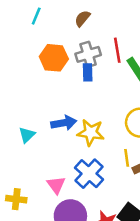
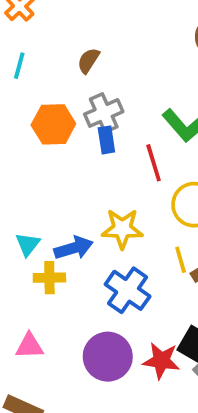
red line: (117, 50) -> (154, 163), moved
blue arrow: (64, 123) -> (74, 248), moved
pink triangle: (56, 185) -> (30, 346), moved, turned -48
yellow cross: (16, 199) -> (49, 278), moved

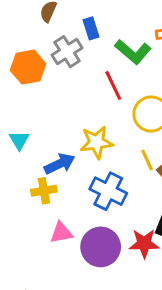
blue rectangle: (106, 140) -> (91, 28), moved
cyan triangle: (28, 244) -> (19, 140), moved
pink triangle: (30, 346) -> (61, 233), moved

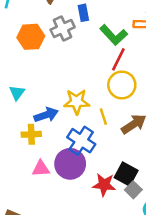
red line: (113, 85) -> (118, 59), moved, turned 45
yellow line: (147, 160) -> (103, 117), moved
purple circle: (101, 247) -> (70, 164), moved

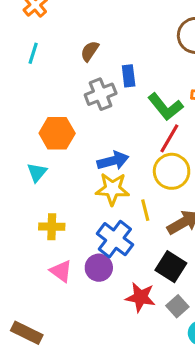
orange hexagon: (31, 37) -> (57, 133), moved
blue arrow: (46, 115) -> (113, 161), moved
purple circle: (70, 164) -> (99, 268), size x0.7
pink triangle: (41, 168) -> (61, 271), turned 36
black square: (126, 174) -> (171, 267), moved

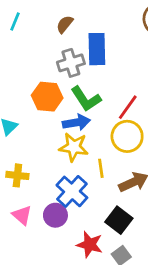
blue rectangle: (129, 76) -> (97, 49), size x1.6
green L-shape: (165, 107) -> (86, 99), moved
orange hexagon: (57, 133) -> (47, 97), moved

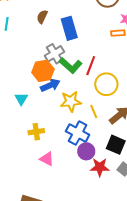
gray cross: (71, 63) -> (54, 54), moved
red line: (128, 107) -> (91, 66), moved
blue arrow: (76, 122) -> (50, 85), moved
purple circle: (55, 215) -> (86, 151), moved

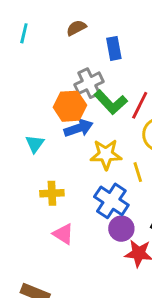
brown semicircle: (42, 17) -> (76, 28), turned 32
blue rectangle: (69, 28) -> (114, 48), size x0.7

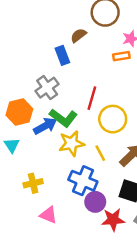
brown semicircle: (76, 28) -> (78, 35), moved
green L-shape: (111, 102) -> (63, 118), moved
orange hexagon: (70, 106) -> (19, 112), moved

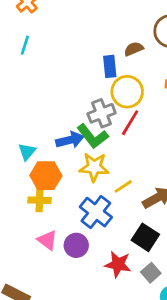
gray cross: (47, 88) -> (102, 113), moved
orange hexagon: (19, 112) -> (46, 176), moved
yellow circle: (113, 119) -> (127, 92), moved
yellow line: (100, 153) -> (123, 186), turned 70
purple circle: (95, 202) -> (76, 245), moved

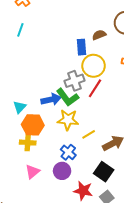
blue cross: (96, 212) -> (68, 152), size x0.7
pink triangle: (47, 240) -> (32, 172), turned 42
purple circle: (76, 245) -> (62, 171), moved

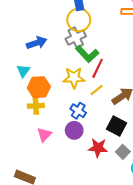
yellow circle: (94, 66) -> (79, 20), moved
red line: (95, 88) -> (98, 68), moved
green L-shape: (67, 97) -> (87, 54), moved
blue arrow: (51, 99) -> (37, 43), moved

